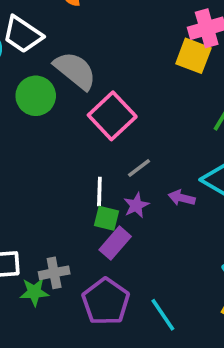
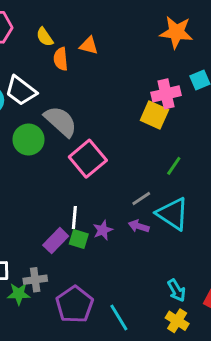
gray line: (139, 168) -> (141, 199), moved
purple rectangle: (115, 243) -> (56, 241), moved

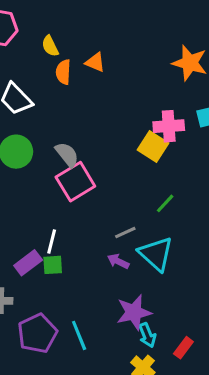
gray semicircle: (61, 121) -> (67, 155), moved, size x0.7
purple star: (103, 230) -> (134, 312), moved, size x1.6
green square: (79, 239) -> (53, 265), turned -30
cyan line: (119, 317) -> (79, 335), moved

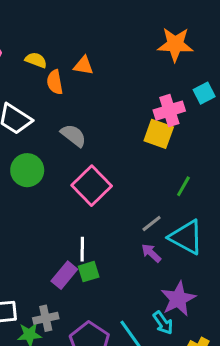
yellow semicircle: (50, 46) -> (36, 60), turned 150
gray semicircle: (67, 155) -> (73, 135), moved
purple arrow: (118, 261) -> (151, 253), turned 30
cyan arrow: (147, 335) -> (163, 323), moved

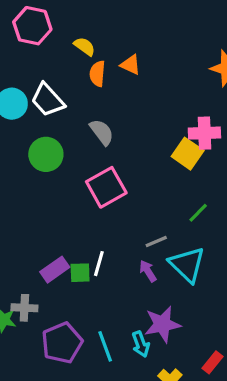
white line: (82, 249) -> (99, 264), moved

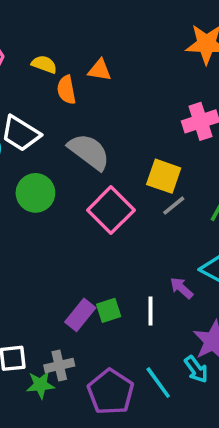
gray semicircle: (102, 132) -> (89, 152), size x1.4
yellow square: (188, 154) -> (164, 176), moved
gray line: (156, 241) -> (174, 206), moved
white line: (99, 264) -> (151, 311), moved

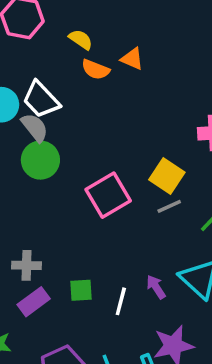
orange semicircle: (66, 90) -> (96, 69), turned -72
gray semicircle: (89, 152) -> (35, 128), moved, size x0.7
purple rectangle: (80, 315) -> (34, 302), moved
gray cross: (59, 366) -> (27, 265), moved

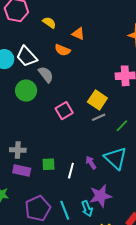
orange semicircle: (96, 69) -> (62, 50), moved
gray semicircle: (35, 128) -> (46, 75), moved
pink square: (108, 195) -> (64, 111), size x0.7
purple rectangle: (34, 302) -> (22, 171), turned 48

